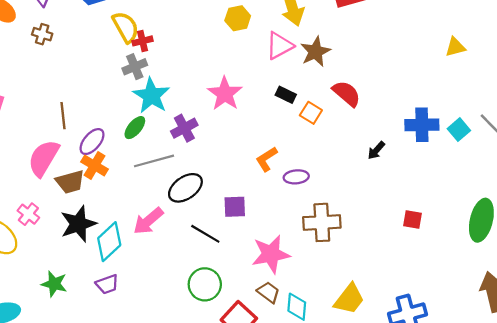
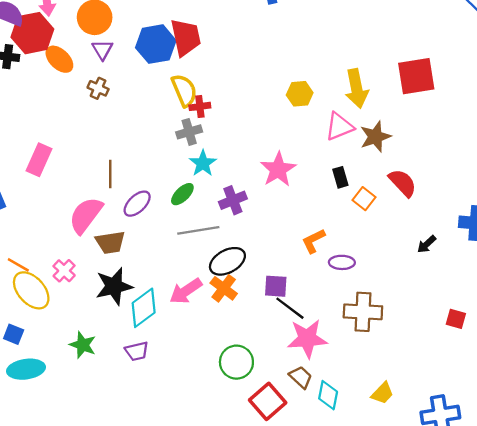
black rectangle: (286, 95) -> (340, 177), turned 42
cyan star: (151, 96) -> (203, 163), size x0.7
orange cross: (95, 166) -> (224, 288), moved
black line: (205, 234) -> (290, 308), moved
yellow trapezoid: (349, 299) -> (382, 393), size x0.7

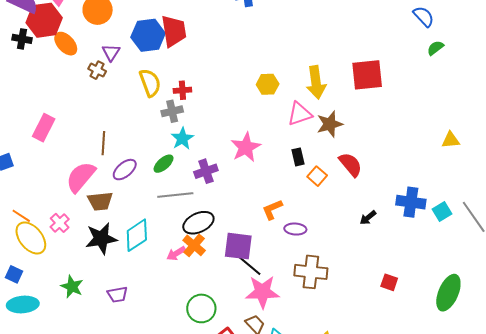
purple triangle: (102, 50) -> (111, 52), moved
yellow semicircle: (184, 90) -> (150, 83), moved
purple square: (276, 286) -> (238, 246), size x1.4
pink arrow: (186, 291) -> (176, 253), moved, size x0.7
cyan diamond: (144, 308) -> (137, 235), moved

